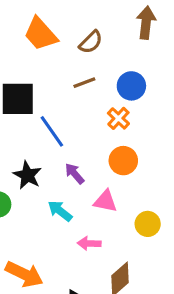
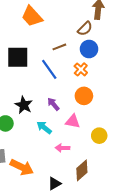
brown semicircle: (91, 42) -> (85, 29), moved
blue line: (52, 131) -> (49, 69), moved

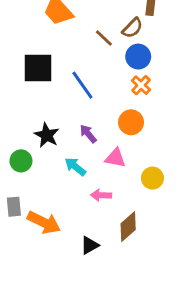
brown line: (59, 47) -> (104, 38), moved, turned 64
orange cross: (81, 69) -> (141, 85), moved

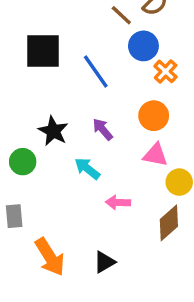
blue circle: (138, 57) -> (143, 46), moved
pink triangle: (115, 158) -> (155, 155), moved
orange arrow: (44, 222) -> (50, 257), moved, turned 32
brown diamond: (128, 227) -> (169, 223), moved

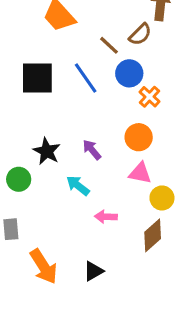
blue line: (96, 71) -> (86, 78), moved

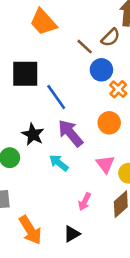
blue line: (86, 78) -> (56, 97), moved
purple arrow: (92, 150) -> (70, 133), size x1.6
pink triangle: (140, 173) -> (105, 164), moved, turned 42
pink arrow: (106, 217) -> (85, 202), moved, turned -66

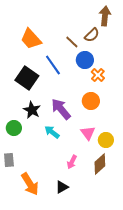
orange trapezoid: (43, 22) -> (31, 39), moved
black square: (25, 74) -> (27, 78), moved, turned 35
blue line: (56, 97) -> (53, 65), moved

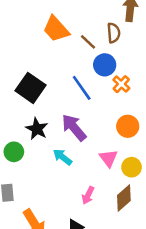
brown semicircle: (92, 35) -> (114, 33), turned -49
orange trapezoid: (31, 39) -> (56, 29), moved
blue line: (53, 65) -> (82, 88), moved
orange circle: (91, 101) -> (128, 126), moved

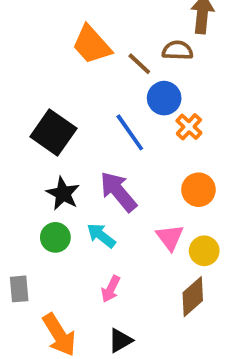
brown semicircle: (114, 33) -> (177, 50), turned -84
green circle: (14, 152) -> (55, 237), moved
pink arrow: (88, 195) -> (111, 289), moved

